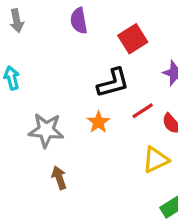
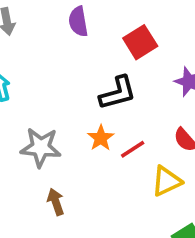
red line: (143, 111) -> (133, 149), moved

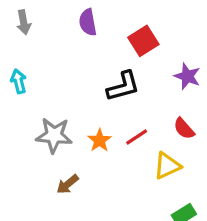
orange star: (101, 138) -> (100, 140), moved
brown arrow: (56, 202) -> (67, 184), turned -110

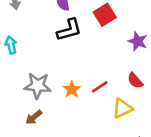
black L-shape: (123, 86) -> (69, 30), moved
brown arrow: (67, 184) -> (34, 117), moved

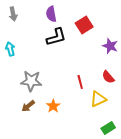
red line: (100, 87) -> (80, 82), turned -72
orange star: (72, 89) -> (53, 106), moved

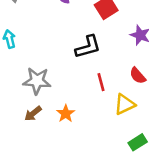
black L-shape: (56, 37) -> (88, 47), moved

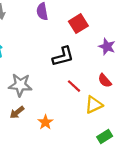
red line: (101, 82) -> (74, 86), turned -32
orange star: (66, 114) -> (45, 122), moved

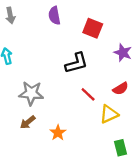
red square: (78, 24) -> (93, 28), turned -36
red semicircle: (105, 81) -> (121, 89), turned -80
green rectangle: (105, 137) -> (121, 148), turned -72

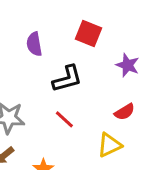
purple semicircle: (54, 15) -> (34, 44), moved
red line: (88, 94) -> (64, 119), moved

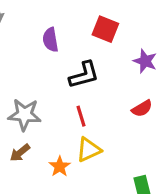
red line: (64, 119) -> (81, 116), turned 30
yellow triangle: (109, 145) -> (89, 150), moved

